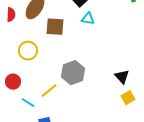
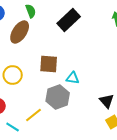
cyan triangle: (88, 19) -> (73, 78), moved
brown square: (55, 27) -> (49, 64), moved

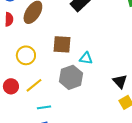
yellow line: (34, 115) -> (34, 85), moved
cyan line: (13, 127) -> (44, 107), moved, turned -40

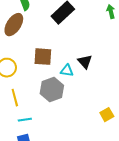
black triangle: (120, 81) -> (85, 62), moved
yellow line: (34, 85) -> (15, 98), turned -66

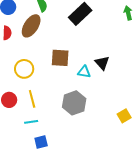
gray hexagon: (52, 90) -> (74, 103), moved
cyan line: (25, 120) -> (31, 122), moved

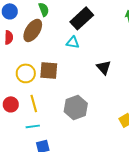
brown square: (60, 58) -> (49, 70), moved
cyan triangle: (84, 72) -> (73, 42), moved

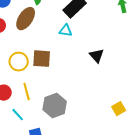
gray hexagon: (76, 107) -> (55, 106), moved
cyan line: (33, 126) -> (18, 115), moved, turned 56

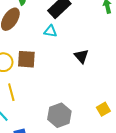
gray hexagon: (55, 106) -> (59, 115), moved

